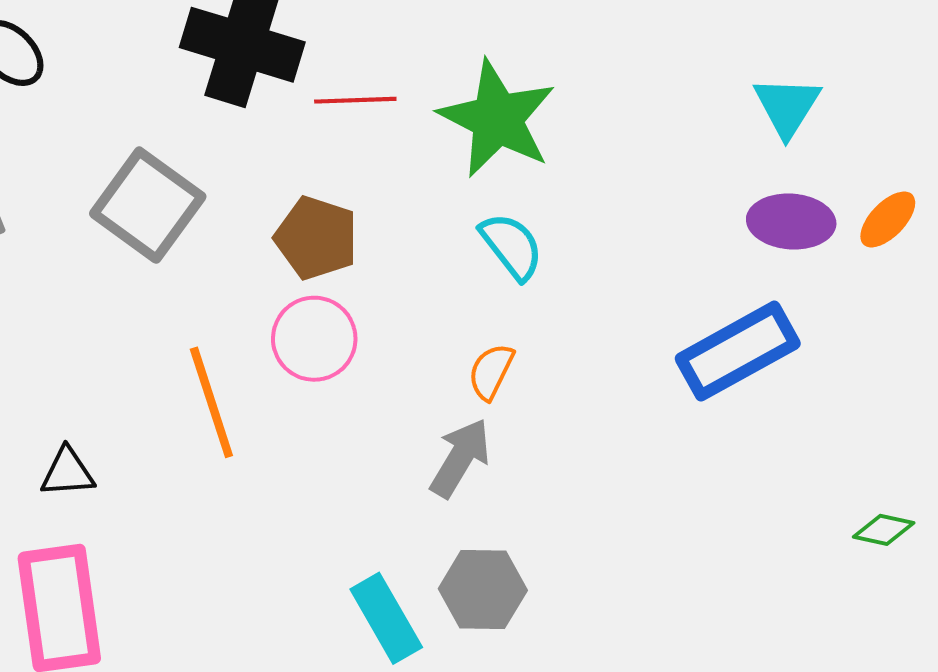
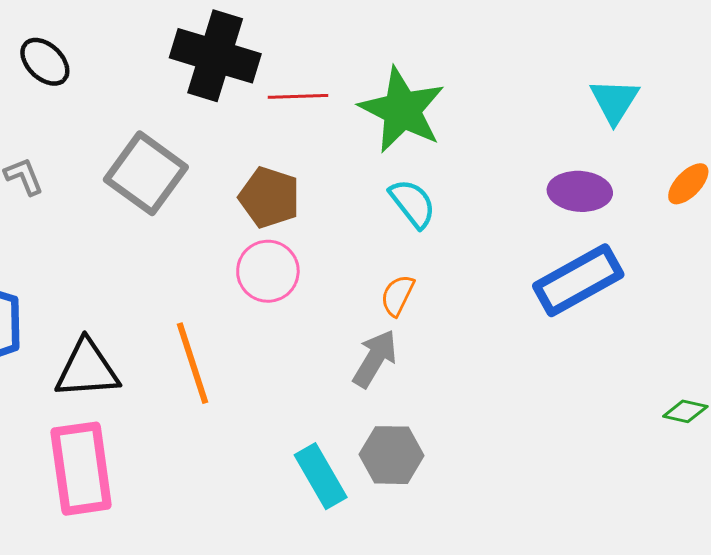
purple ellipse: (791, 222) -> (580, 191), moved
orange line: (211, 402) -> (193, 363), moved
black triangle: (68, 472) -> (87, 369), size x1.6

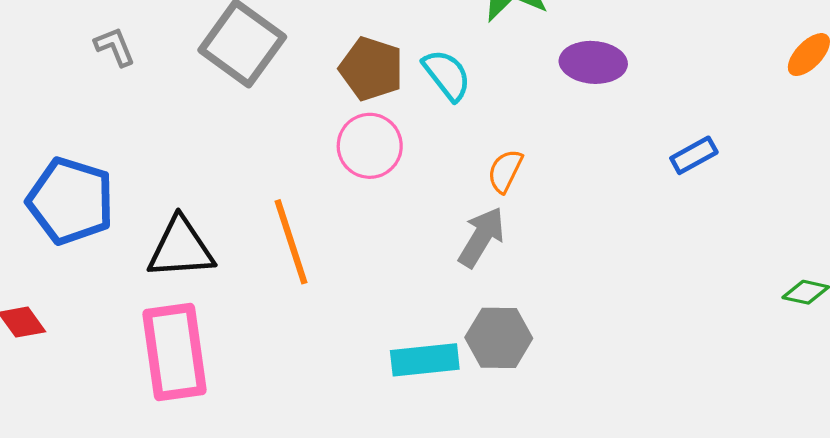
purple ellipse: (580, 191) -> (593, 62), moved
cyan semicircle: (413, 203) -> (447, 75), moved
blue rectangle: (578, 280) -> (694, 155), size x0.5
cyan rectangle: (321, 476) -> (425, 360), turned -66

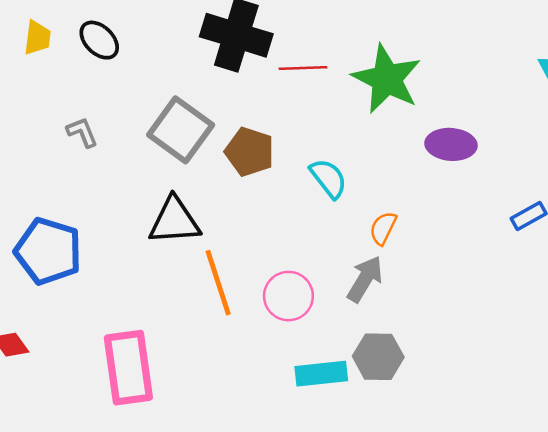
brown pentagon: (371, 69) -> (250, 152), moved
cyan semicircle: (447, 75) -> (328, 178), moved
pink circle: (370, 146) -> (288, 296), moved
black triangle: (181, 248) -> (174, 221), moved

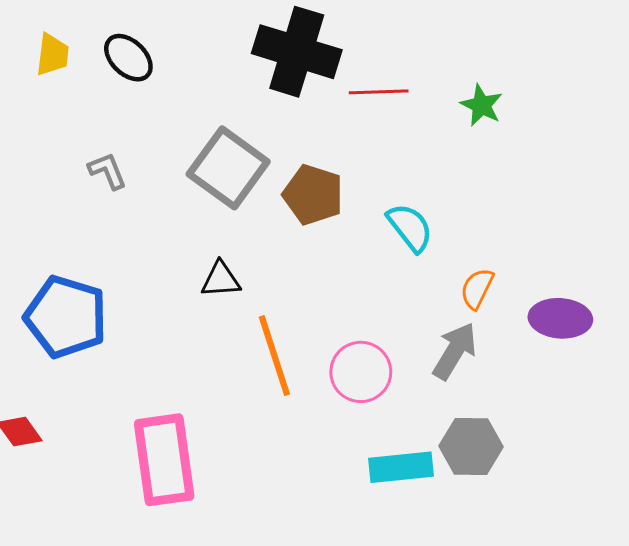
green star: (387, 79) -> (481, 105), size x0.5
purple ellipse: (451, 144) -> (560, 318), moved
black triangle: (174, 221) -> (221, 280), size x0.6

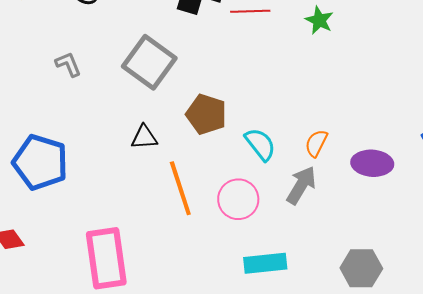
brown pentagon: (313, 195) -> (206, 114), moved
cyan semicircle: (410, 227) -> (260, 144), moved
gray hexagon: (471, 446) -> (361, 268), moved

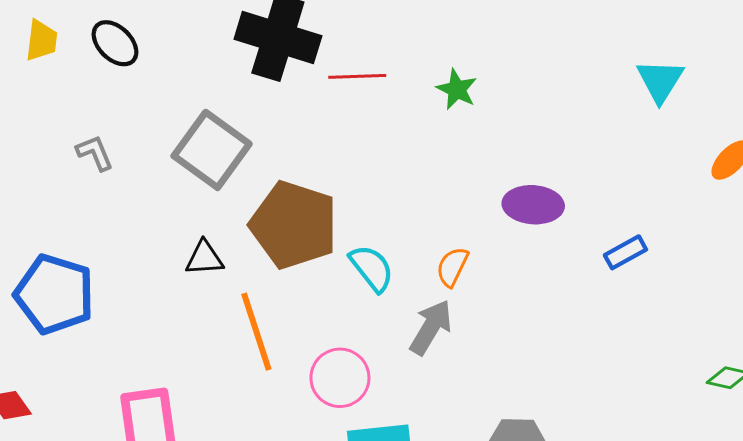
brown pentagon: (206, 114) -> (294, 225), size x1.5
purple ellipse: (372, 163) -> (533, 205), moved
pink circle: (238, 199) -> (340, 378), moved

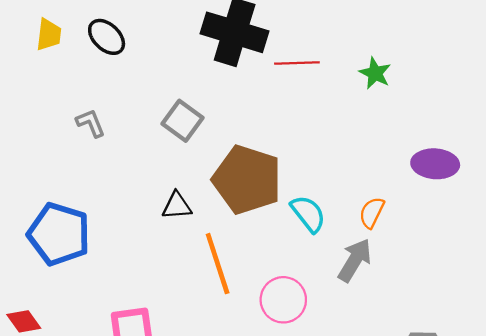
gray square: (212, 150) -> (182, 121), size x0.7

